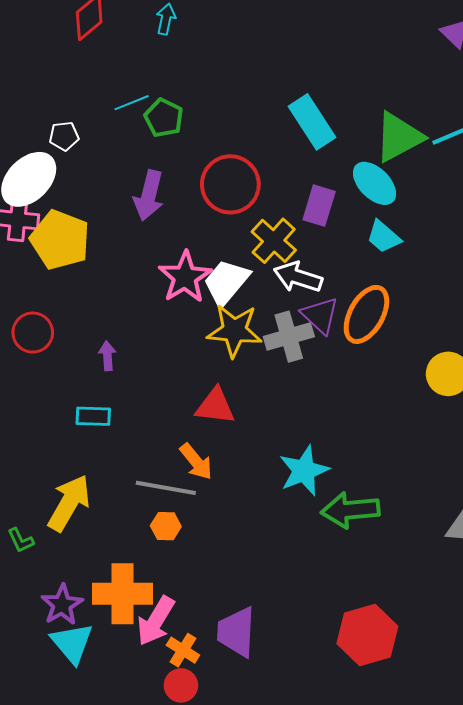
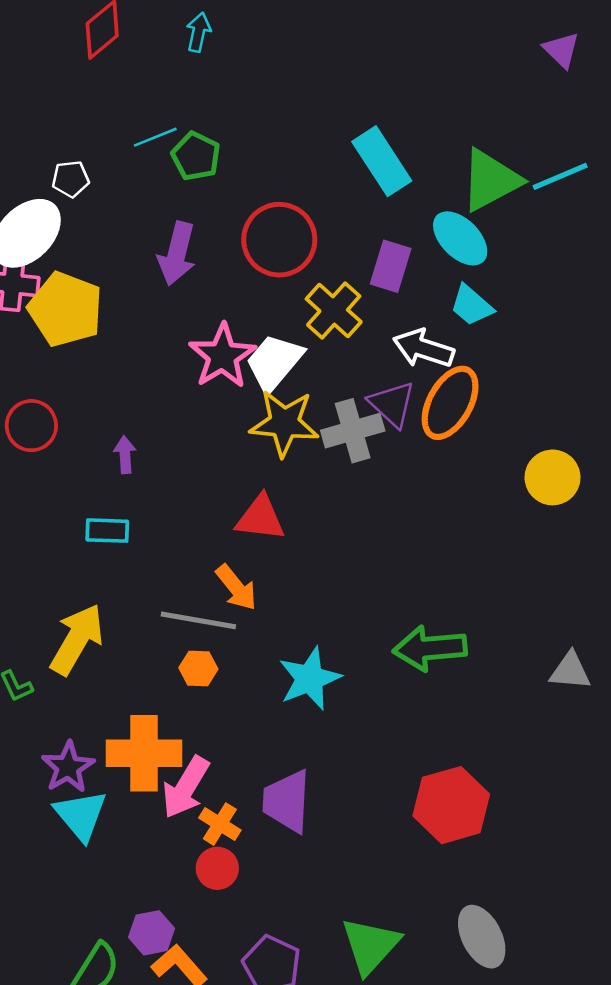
white arrow: (298, 277) -> (423, 348), moved
cyan star: (304, 471) -> (310, 679), moved

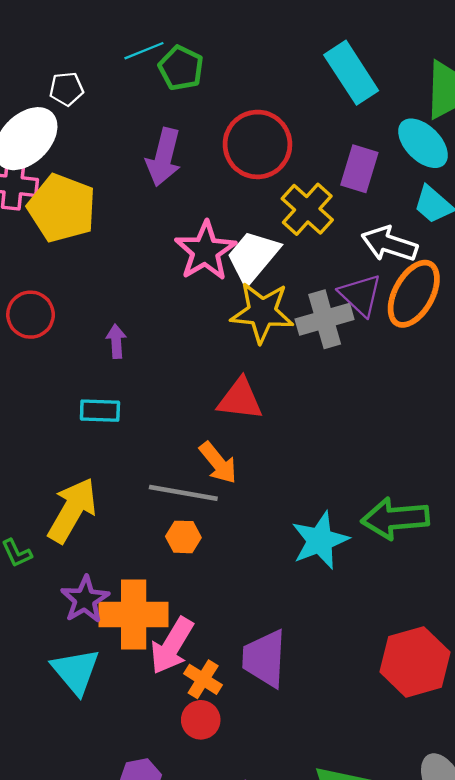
cyan star: (310, 679) -> (320, 540), moved
purple star: (68, 767) -> (85, 599), moved

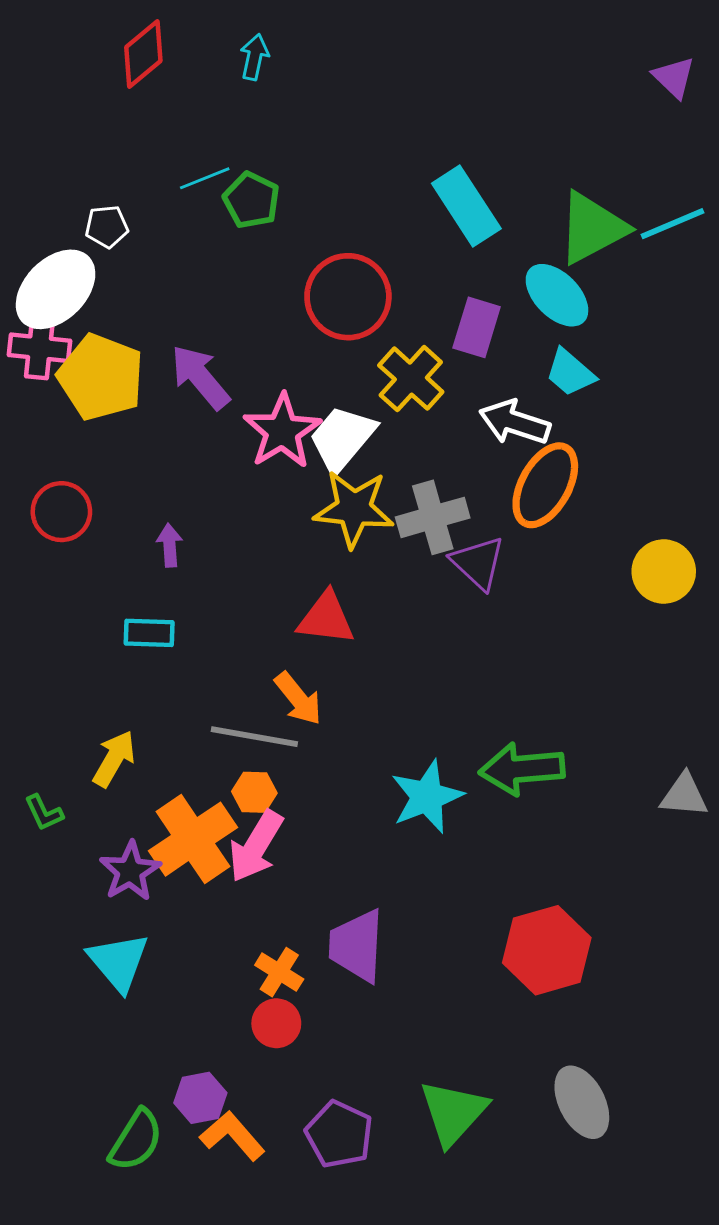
purple arrow: (164, 157) -> (200, 377), moved, turned 126
purple triangle: (360, 295) -> (478, 563), moved
yellow arrow: (72, 510) -> (114, 759), size x0.7
orange cross: (134, 614) -> (193, 839), moved, turned -34
pink arrow: (172, 646) -> (256, 846), moved

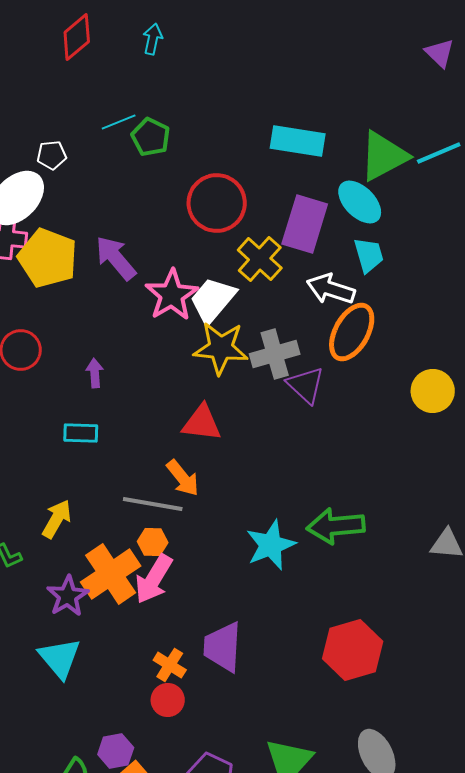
cyan rectangle: (466, 206) -> (298, 141), turned -48
purple rectangle: (477, 327) -> (305, 224), size x1.4
cyan trapezoid: (570, 373) -> (369, 255), turned -147

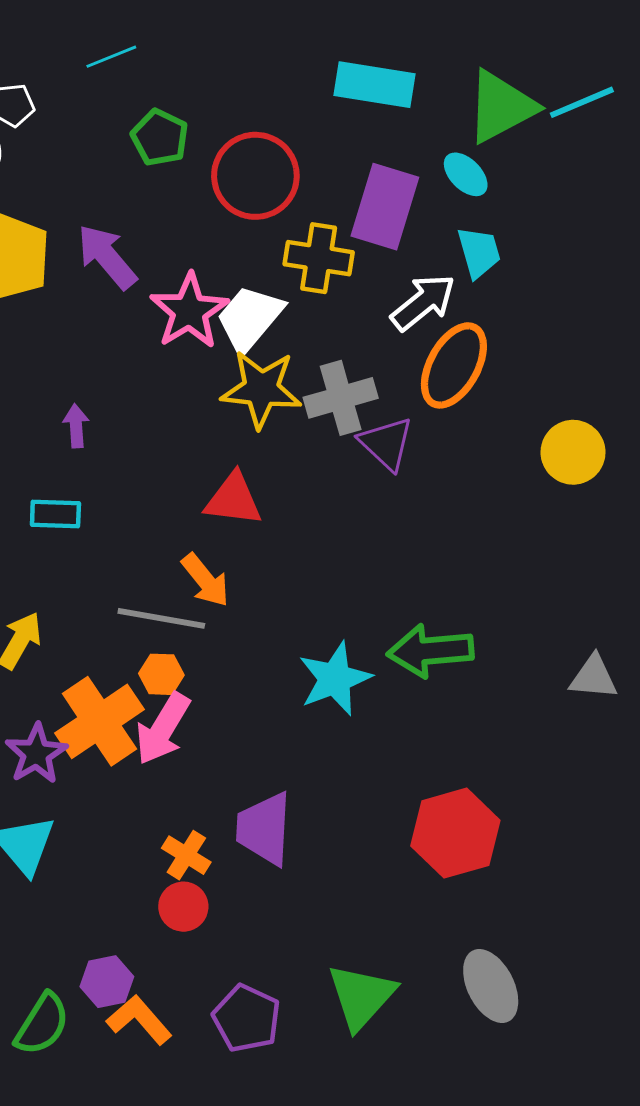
green pentagon: (151, 137) -> (160, 138), moved
cyan ellipse: (360, 202) -> (466, 174), size x0.7
yellow cross: (260, 259) -> (319, 258), turned -33
white arrow: (331, 289) -> (423, 302), turned 123

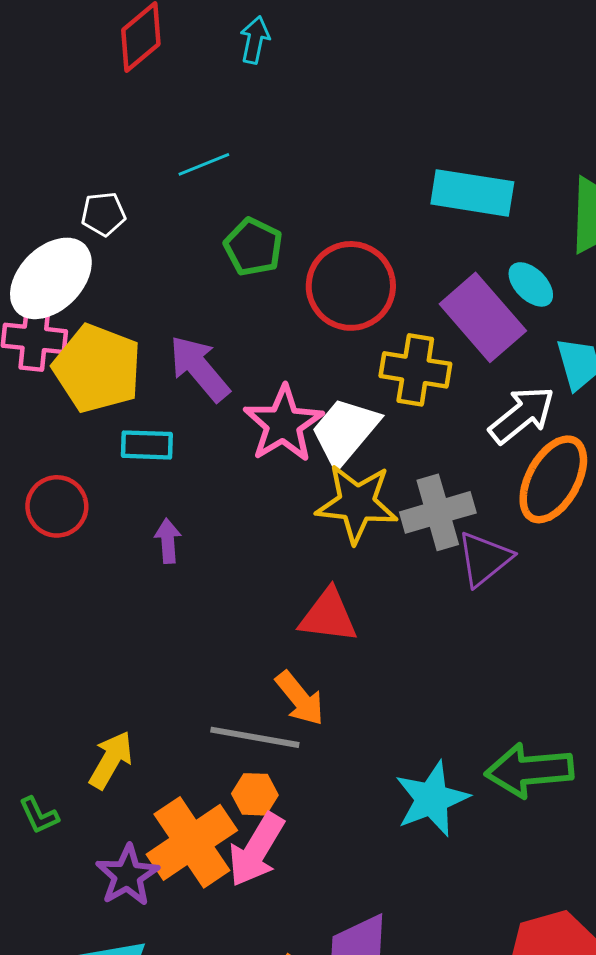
cyan ellipse: (466, 174) -> (531, 284), moved
purple rectangle: (385, 207) -> (483, 317), turned -58
purple triangle: (386, 443) -> (484, 559), turned 38
cyan rectangle: (55, 514) -> (147, 445), moved

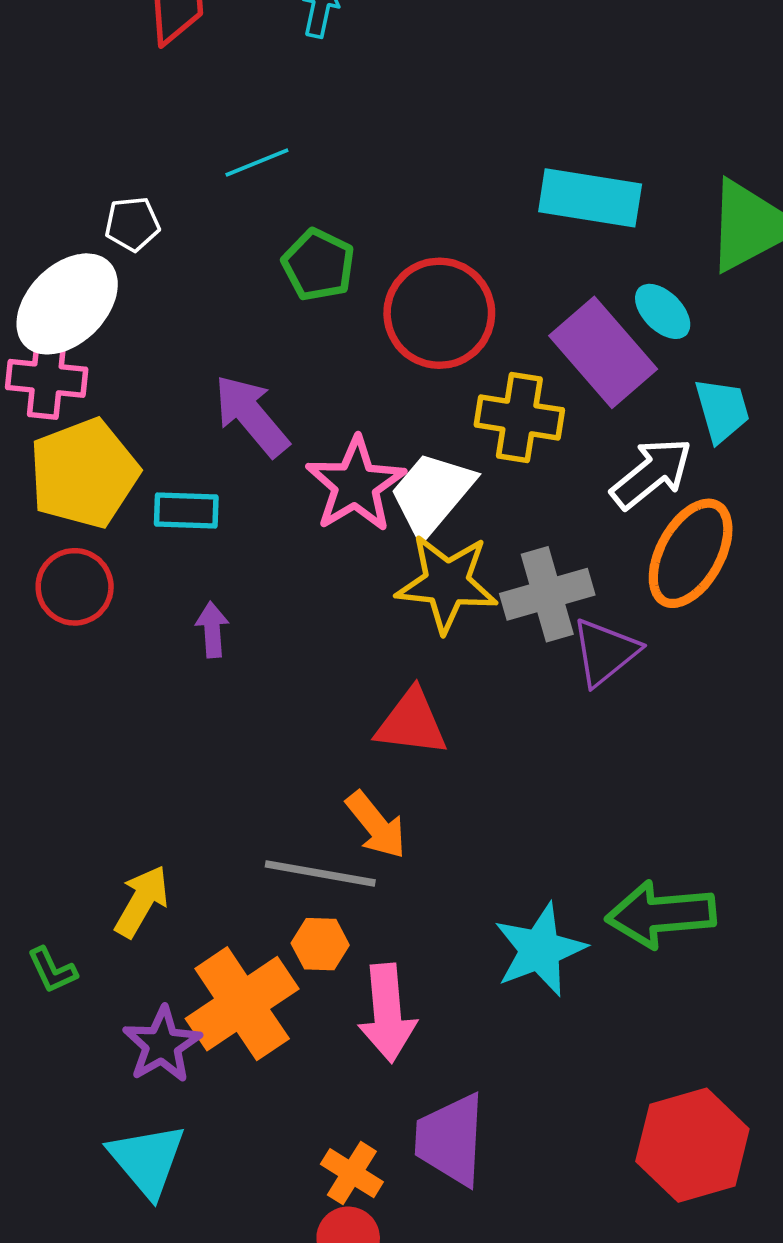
yellow pentagon: (97, 368) -> (84, 473), moved, turned 30
pink arrow: (256, 850) -> (387, 1013), moved, turned -36

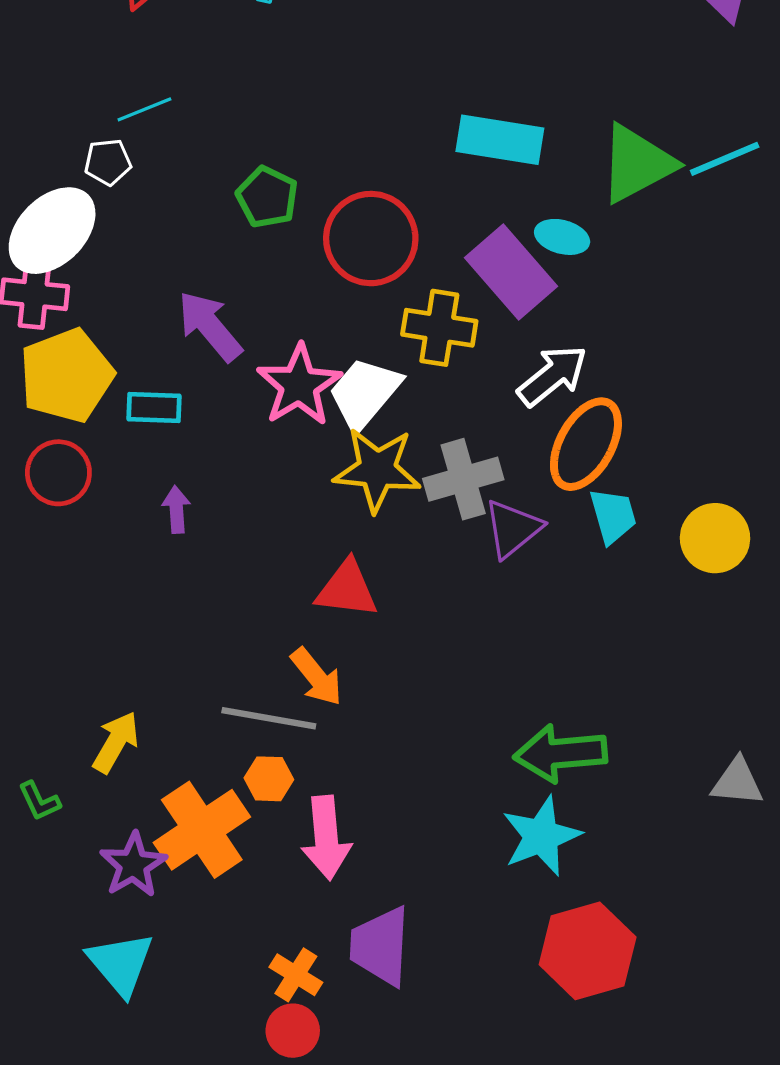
cyan line: (257, 163) -> (144, 109), moved
cyan ellipse: (663, 311) -> (562, 237), turned -30
cyan trapezoid: (722, 410) -> (613, 516), moved
cyan star: (540, 950) -> (541, 836), moved

